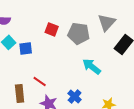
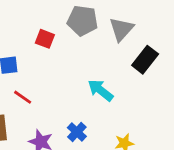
gray pentagon: (79, 33) -> (82, 21), moved
red line: (40, 81) -> (23, 97), moved

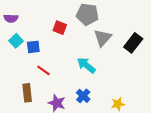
gray triangle: (121, 29) -> (103, 38), moved
cyan arrow: (101, 90) -> (86, 65), moved

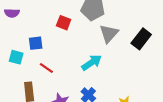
cyan square: (16, 41) -> (16, 57), moved, turned -32
cyan arrow: (86, 65) -> (92, 63), turned 108

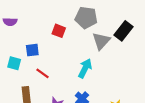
black rectangle: (141, 39) -> (124, 31), moved
cyan arrow: (92, 63) -> (85, 68), turned -30

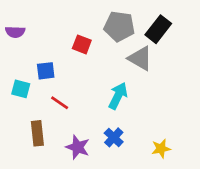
black rectangle: (124, 31) -> (158, 29), moved
gray triangle: (101, 41) -> (140, 58), turned -42

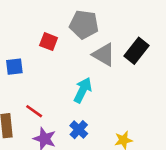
black rectangle: (158, 29) -> (137, 51), moved
red line: (60, 103) -> (34, 111), moved

